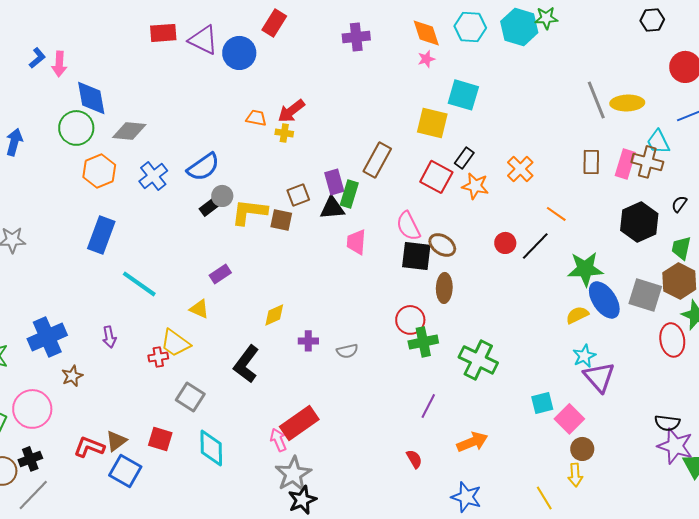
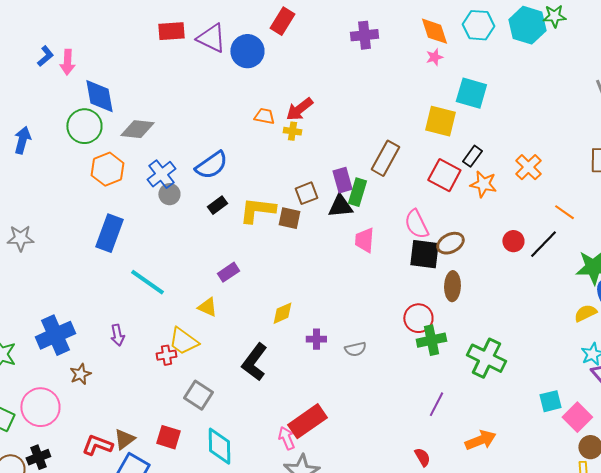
gray circle: (222, 196) -> (169, 194), moved
brown ellipse: (442, 245) -> (450, 243), turned -60

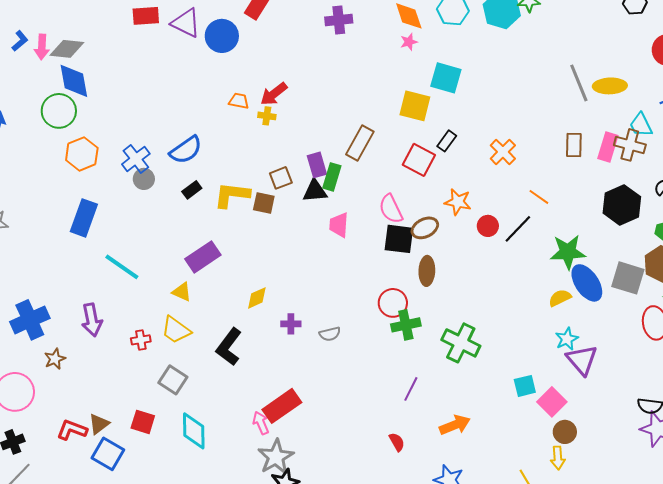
gray diamond: (137, 129) -> (67, 49), moved
orange star: (483, 184) -> (458, 202), moved
purple rectangle: (228, 272) -> (203, 257), size x1.6
purple arrow: (117, 335) -> (92, 320), size x1.5
yellow trapezoid: (183, 341) -> (176, 330), moved

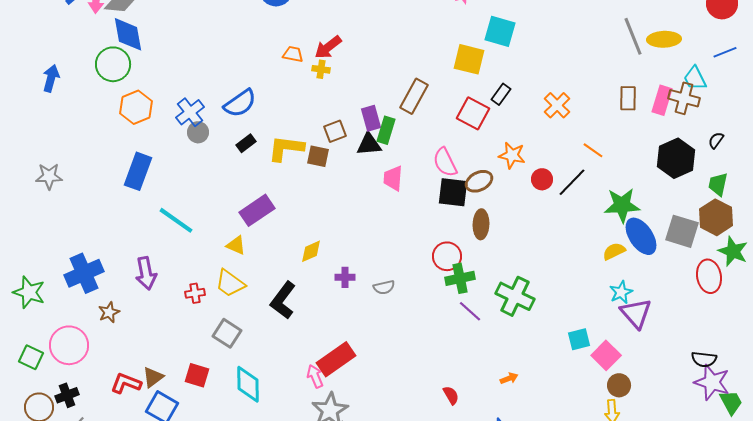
purple line: (411, 389) -> (470, 311), moved, turned -75
orange arrow: (455, 425) -> (509, 378), size x0.6

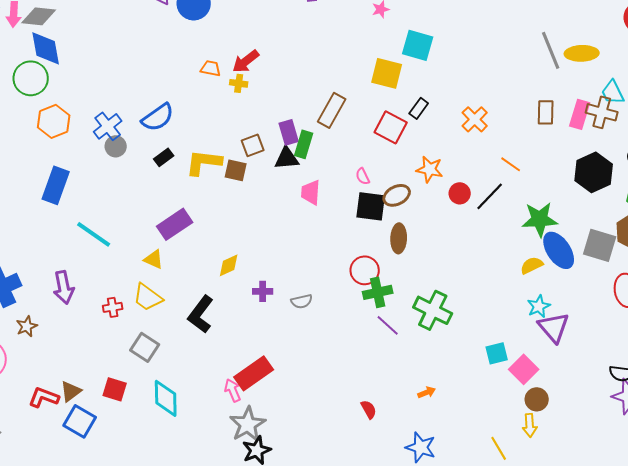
pink semicircle: (445, 162) -> (363, 176), size x0.6

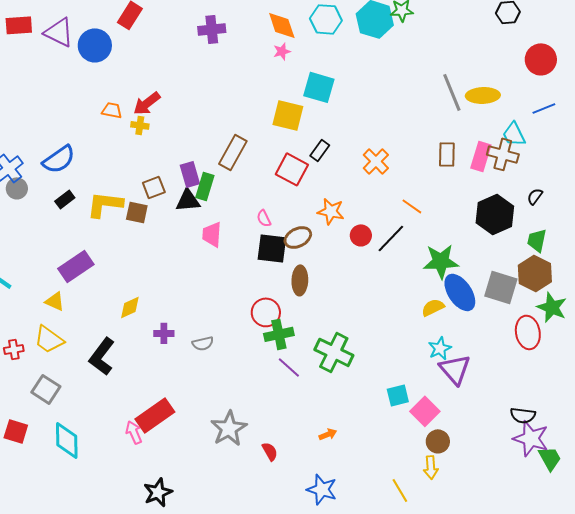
gray star: (248, 424) -> (229, 428), moved

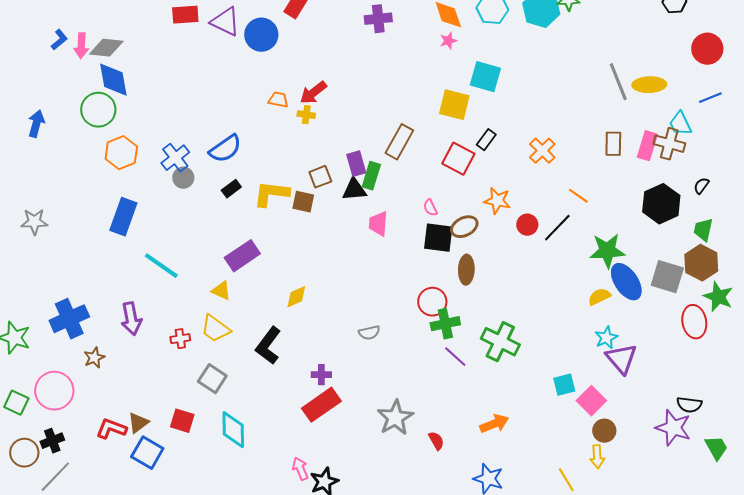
purple cross: (164, 333) -> (321, 375), moved
pink arrow: (134, 432) -> (300, 469), moved
orange arrow: (328, 434) -> (494, 424), size x1.6
purple star: (531, 438) -> (673, 428), moved

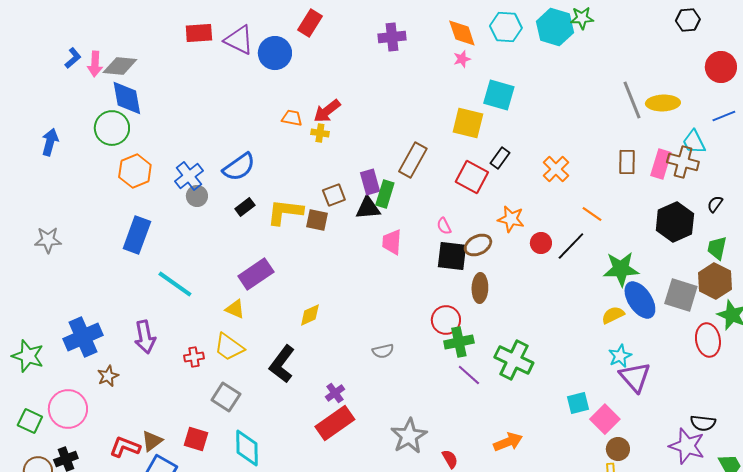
purple cross: (321, 375) -> (335, 393), turned -36

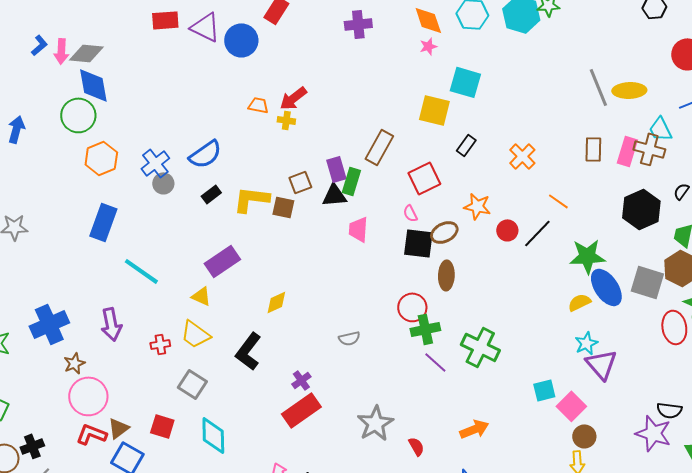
red square: (472, 177) -> (424, 178), moved, turned 36
pink circle: (68, 409) -> (88, 396), moved

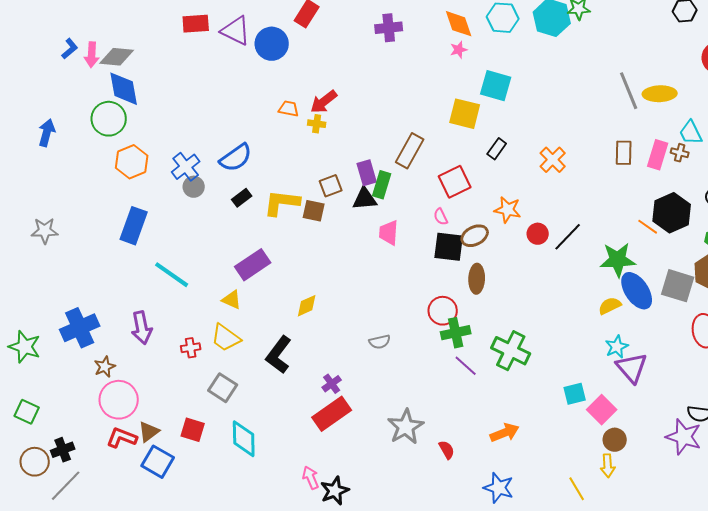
brown cross: (649, 149) -> (680, 153), size x0.6
orange line: (558, 201) -> (648, 227), moved

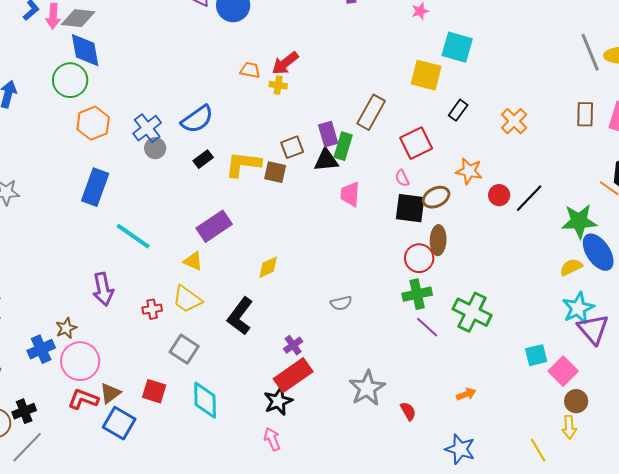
red circle: (443, 311) -> (419, 258), moved
blue cross: (80, 328) -> (41, 349), moved, size x0.7
cyan star: (617, 347) -> (578, 308), size x1.4
orange arrow: (505, 433) -> (466, 394), size x0.7
black star: (335, 491) -> (278, 401), moved

